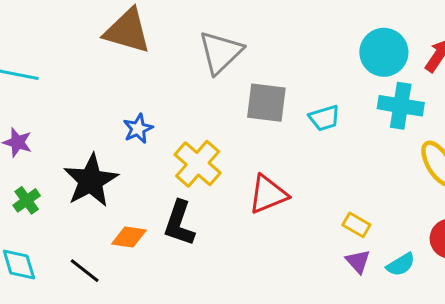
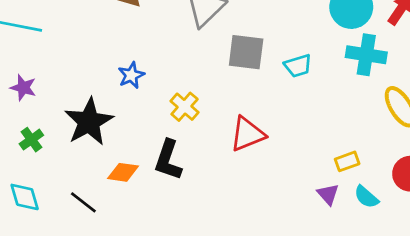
yellow cross: (198, 164) -> (185, 107), size x0.7
yellow rectangle: (356, 225) -> (347, 161), moved, turned -50
cyan semicircle: (401, 265) -> (366, 197), turned 72

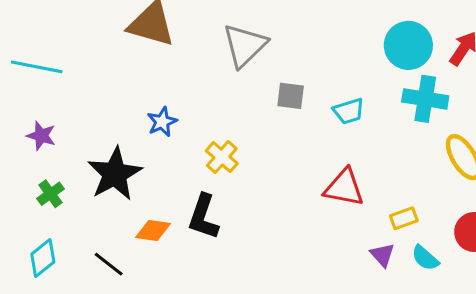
gray square: (246, 52) -> (291, 96), size x0.7
red triangle: (247, 134) -> (344, 188), moved, turned 33
cyan diamond: (25, 197) -> (43, 258), turned 68

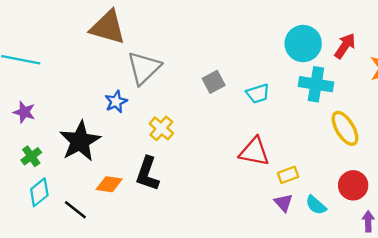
gray triangle: (245, 45) -> (144, 68), moved
gray square: (291, 96) -> (214, 82), turned -35
yellow rectangle: (404, 218) -> (288, 175), moved
cyan diamond: (43, 258) -> (39, 192), moved

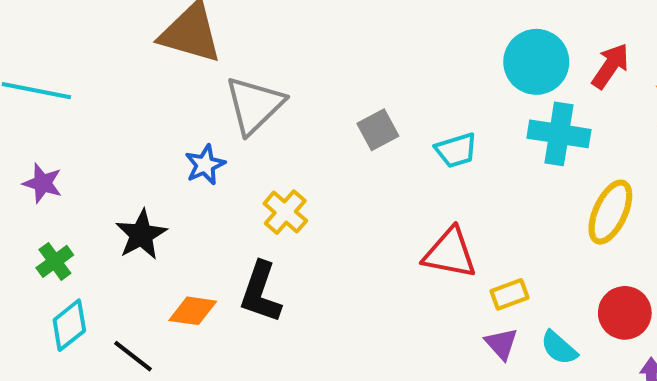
yellow ellipse: (345, 128) -> (610, 212), turned 56
black star: (80, 141) -> (141, 235), size x0.7

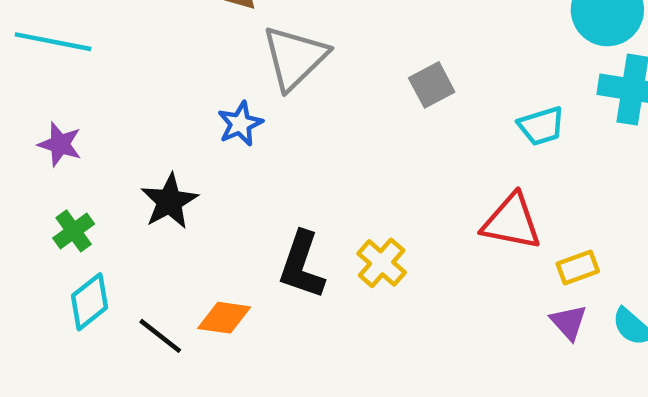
cyan trapezoid: (456, 150) -> (541, 126), moved
yellow cross: (285, 212) -> (382, 263), moved
orange diamond: (193, 311) -> (224, 318), moved

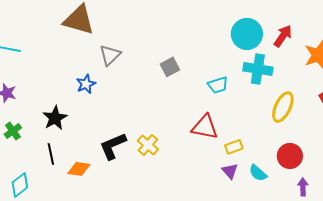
gray triangle: (295, 58) -> (110, 55), size x0.7
black L-shape: (302, 265) -> (113, 146), turned 48
cyan diamond: (90, 302) -> (20, 185), moved
black line: (160, 336) -> (51, 154), moved, turned 40

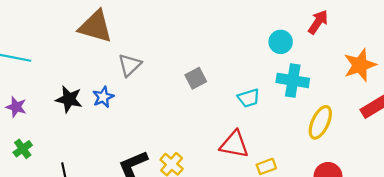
cyan circle: (247, 34) -> (281, 42), size x0.7
red arrow: (283, 36) -> (318, 22), moved
black star: (55, 118) -> (69, 99), moved, turned -30

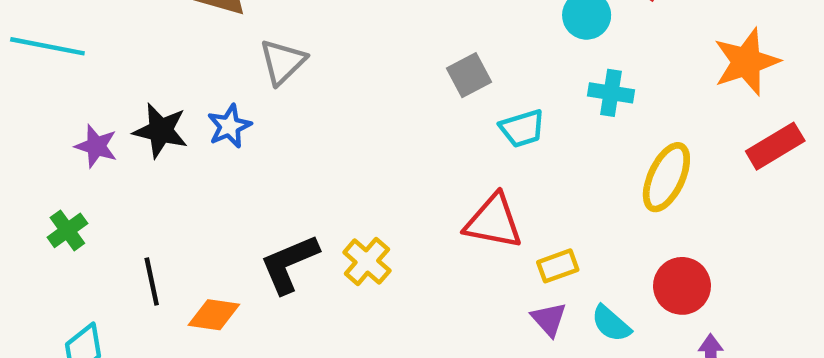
gray square: (196, 78) -> (469, 75), moved
cyan cross: (293, 80) -> (611, 93), size x0.7
purple star: (16, 107) -> (96, 146), moved

